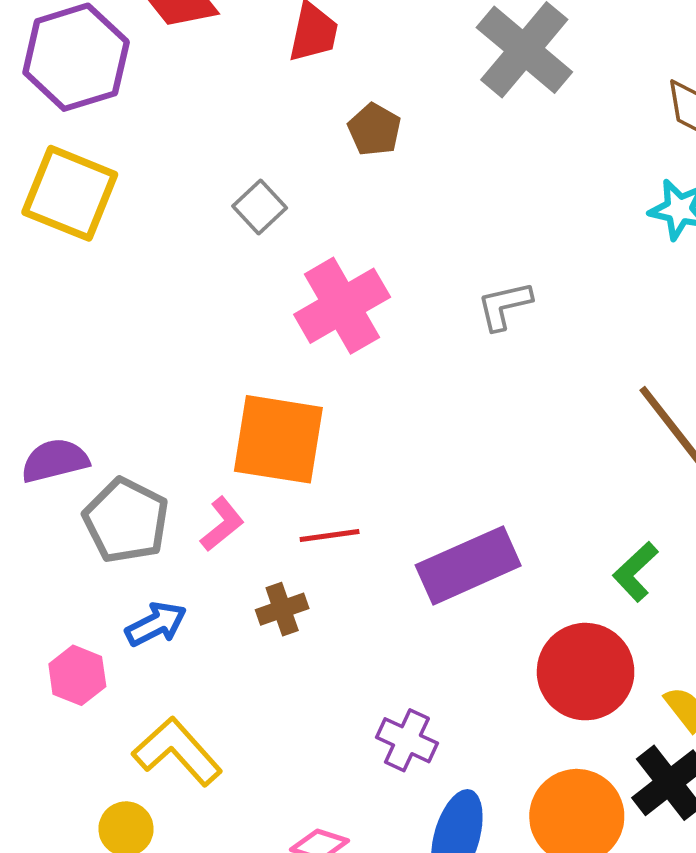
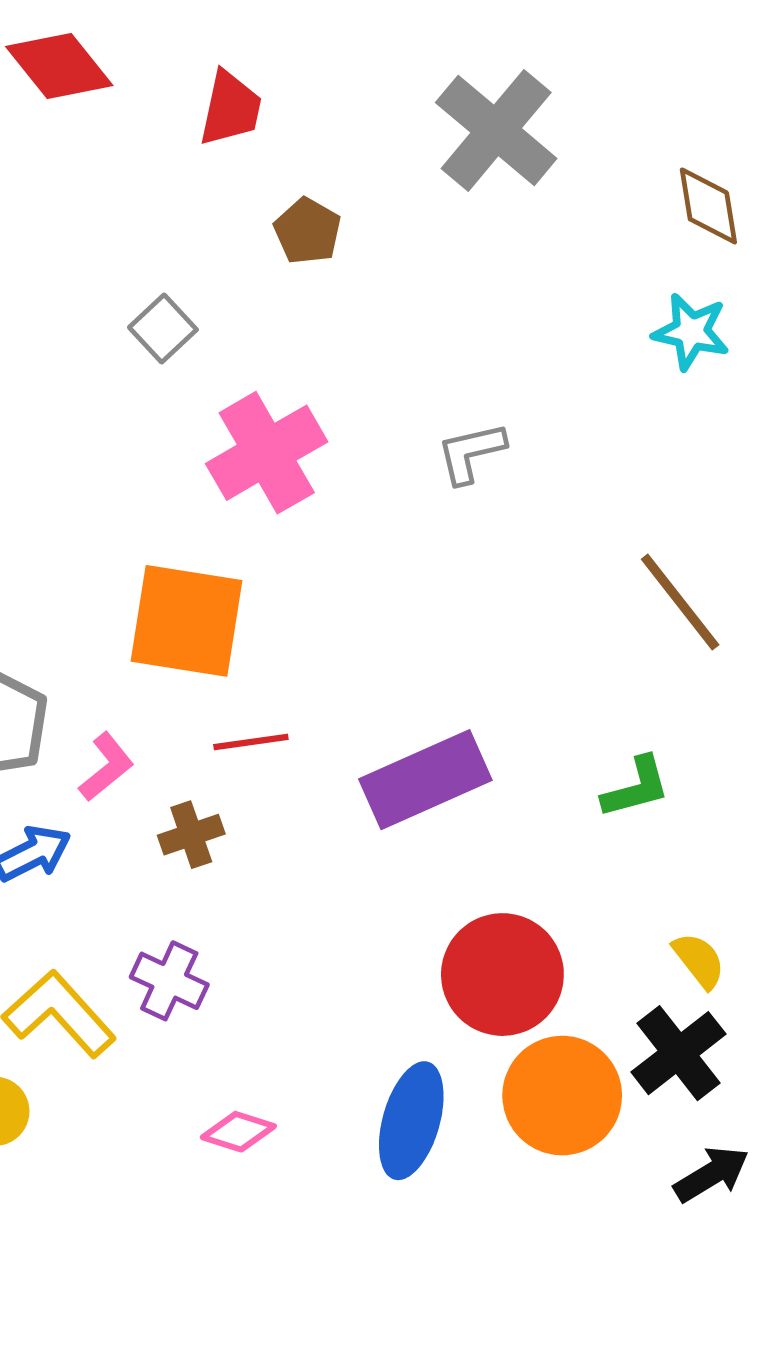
pink L-shape: (222, 524) -> (106, 767), moved
green L-shape: (635, 572) -> (636, 787), turned -152
red circle: (586, 672) -> (502, 975), moved
purple cross: (407, 740) -> (169, 981), moved

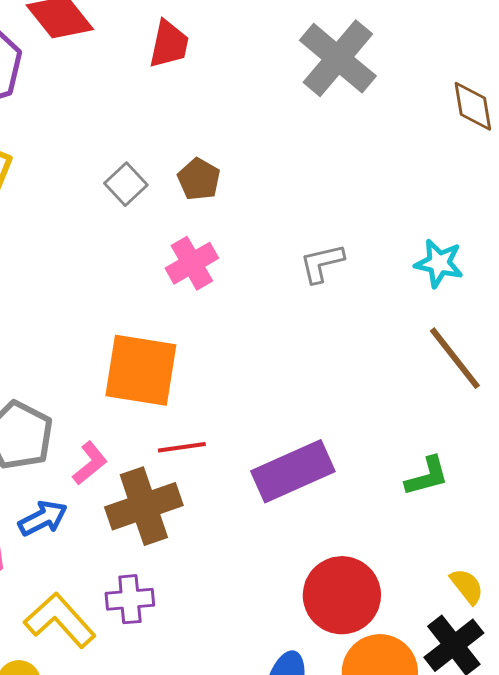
brown pentagon: (308, 231) -> (199, 179), moved
cyan star: (691, 332) -> (439, 263), moved
pink cross: (267, 453) -> (192, 263), size x0.7
brown cross: (191, 835) -> (144, 506), size x1.8
purple cross: (169, 981) -> (130, 599), turned -30

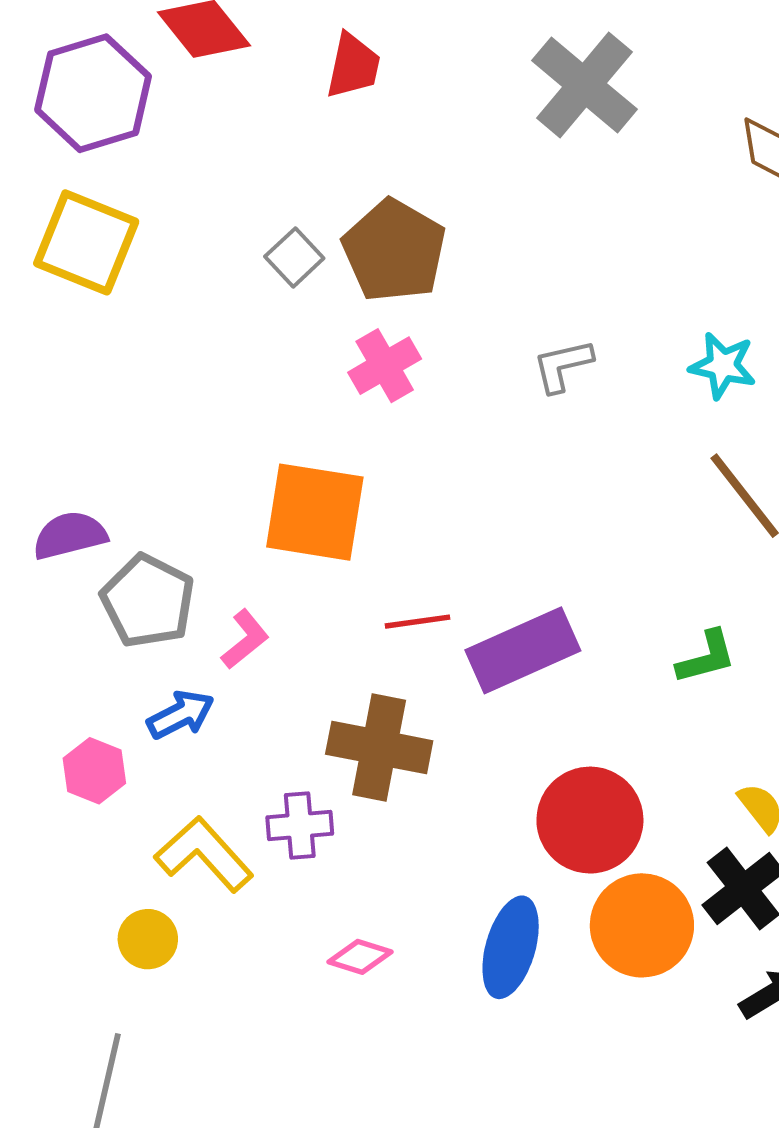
brown pentagon: (199, 179) -> (394, 251), size x1.8
red line: (182, 447) -> (417, 622), moved
brown cross: (144, 506) -> (379, 747), moved, turned 30

